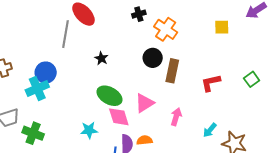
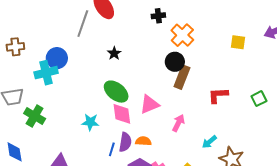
black circle: (153, 58) -> (175, 62), moved

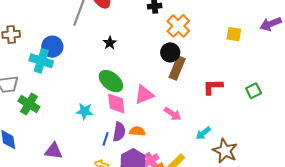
cyan cross: (46, 73) -> (41, 61), turned 30
pink arrow: (178, 123) -> (173, 114), turned 96

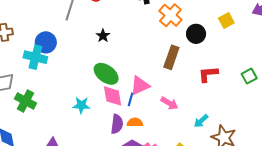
yellow square: (234, 34) -> (226, 20), turned -35
black circle: (170, 52) -> (196, 34), moved
blue line: (106, 139) -> (131, 99), moved

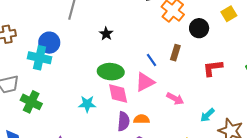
brown rectangle: (171, 57) -> (175, 53), size x0.7
green ellipse: (106, 74) -> (111, 72), turned -30
blue line: (131, 99) -> (152, 60), moved, turned -48

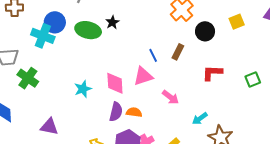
green ellipse: (111, 72) -> (88, 30), moved
cyan star: (87, 104) -> (83, 89), turned -30

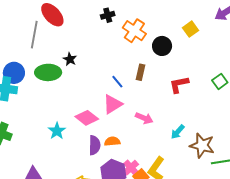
pink diamond: (115, 83) -> (87, 118), turned -35

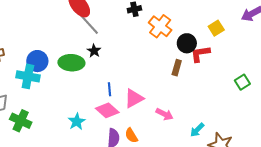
gray line: (34, 35) -> (88, 23), moved, turned -56
brown rectangle: (141, 72) -> (177, 68), moved
blue line: (117, 82) -> (109, 89), moved, turned 32
red L-shape: (179, 84) -> (200, 54), moved
orange semicircle: (112, 141) -> (131, 135), turned -119

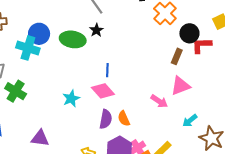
pink triangle: (134, 98) -> (180, 86), moved

